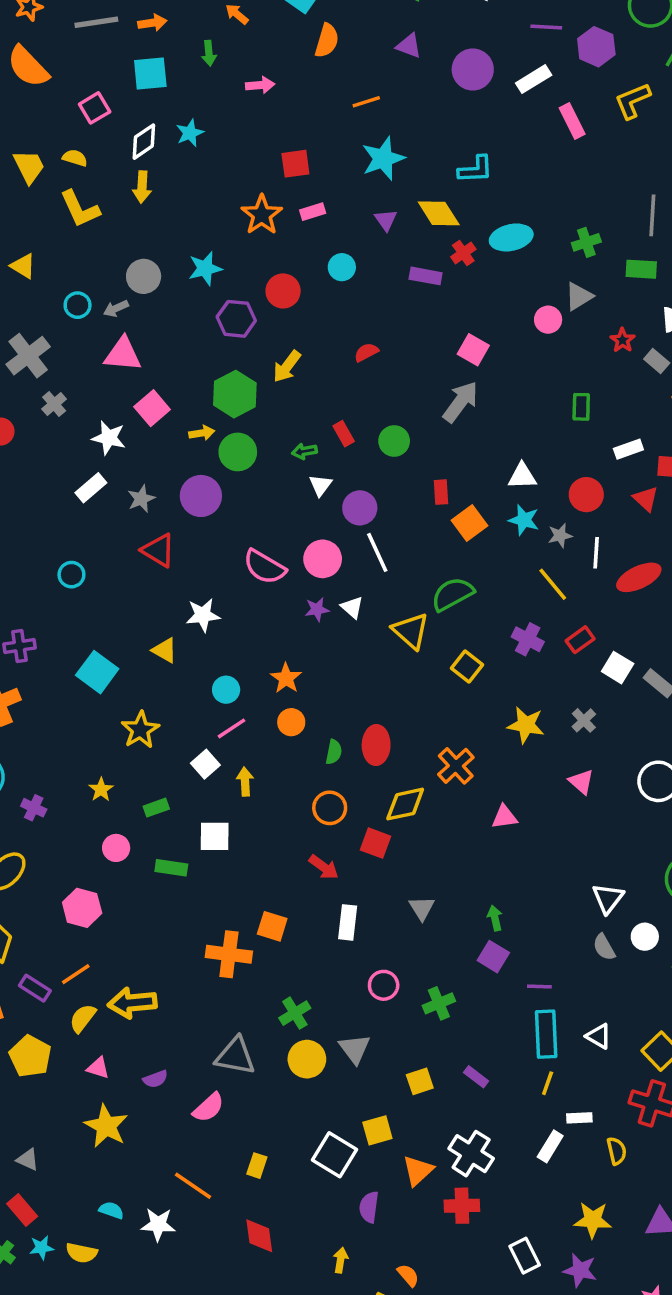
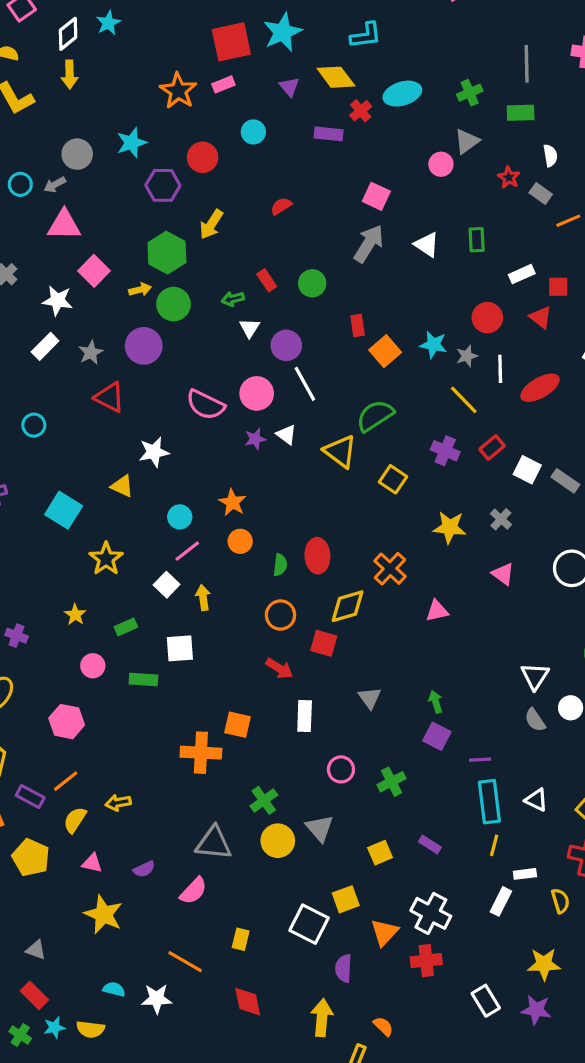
red square: (295, 164) -> (231, 42), moved, size x1.5
white triangle: (522, 476) -> (427, 245), moved, turned 40
yellow arrow: (132, 1003) -> (118, 803), size x0.6
yellow arrow: (340, 1260) -> (322, 1018), size x1.6

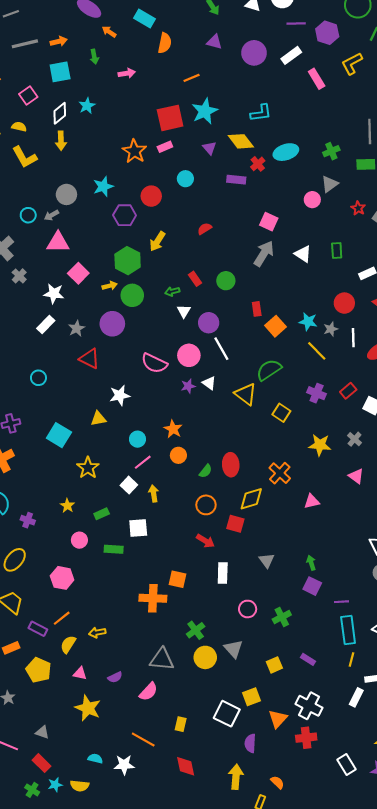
yellow line: (464, 400) -> (317, 351), moved
yellow triangle: (122, 486) -> (98, 419), turned -35
green semicircle: (280, 565) -> (206, 471), turned 32

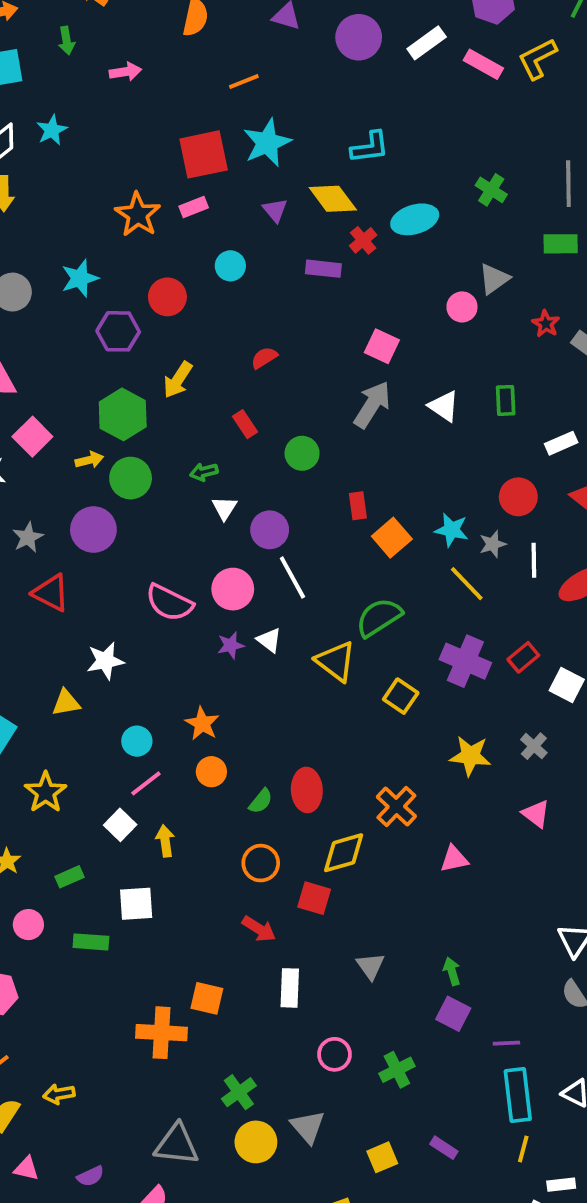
pink rectangle: (317, 79) -> (483, 64), moved, turned -30
green cross: (331, 151) -> (491, 190), moved, turned -35
red rectangle: (195, 279) -> (245, 424), moved
purple cross: (317, 393) -> (465, 661), size x1.4

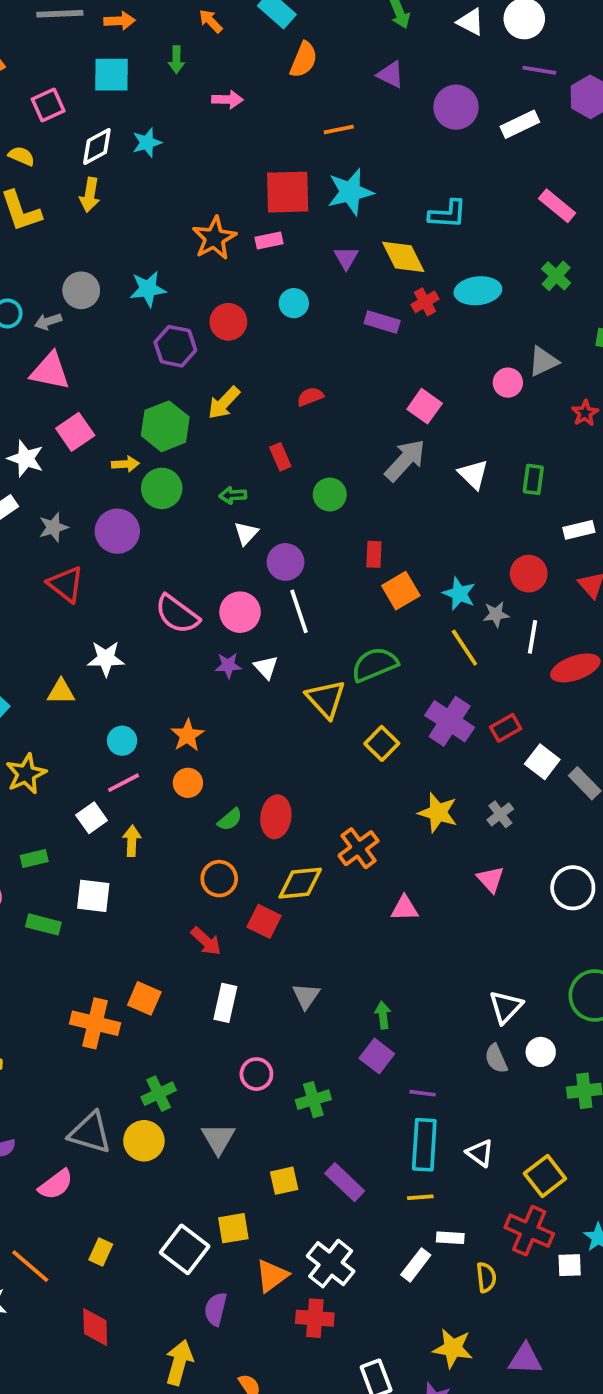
pink rectangle: (483, 64) -> (557, 206), moved
yellow circle: (256, 1142) -> (144, 1141), moved
purple rectangle: (444, 1148) -> (345, 1182), size x1.5
yellow line: (523, 1149) -> (420, 1197), turned 60

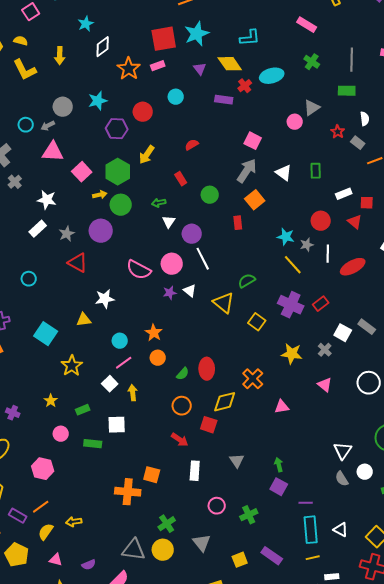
white diamond: (97, 146) -> (103, 47), moved
pink square: (75, 432) -> (82, 172), moved
orange square: (401, 591) -> (255, 200), moved
green semicircle: (375, 665) -> (247, 281), size x0.7
white square: (542, 762) -> (343, 333), moved

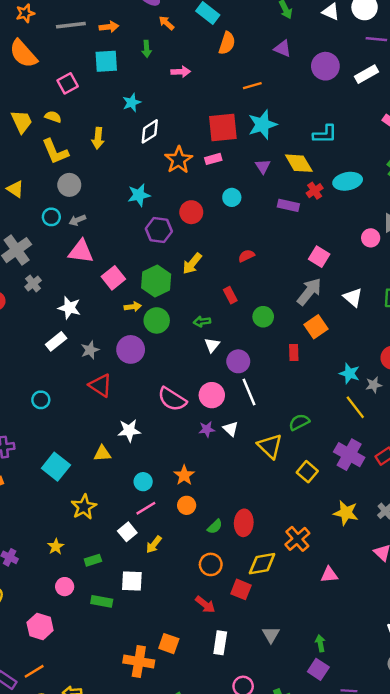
gray circle: (63, 107) -> (69, 185), moved
yellow arrow: (133, 393) -> (154, 545), turned -140

